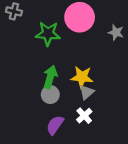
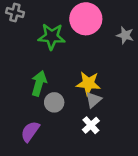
green arrow: (50, 77) -> (39, 83), moved
purple semicircle: (55, 125) -> (30, 132), moved

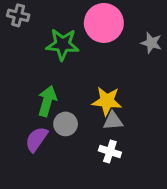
gray triangle: (93, 100) -> (113, 121), turned 36
white cross: (91, 125) -> (110, 152), turned -30
purple semicircle: (30, 132) -> (36, 139), moved

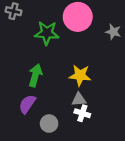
gray triangle: (113, 121) -> (79, 99), moved
gray circle: (66, 124) -> (49, 124), moved

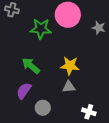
green arrow: (35, 75) -> (31, 66), turned -66
white cross: (82, 113) -> (89, 112), moved

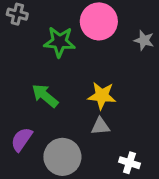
purple semicircle: (24, 91) -> (22, 139), moved
gray circle: (43, 108) -> (62, 157), size x1.6

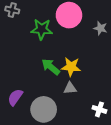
green arrow: (45, 96) -> (51, 67), moved
white cross: (129, 163) -> (99, 109), moved

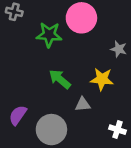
gray star: (100, 28) -> (119, 49), moved
yellow star: (71, 67) -> (102, 79), moved

